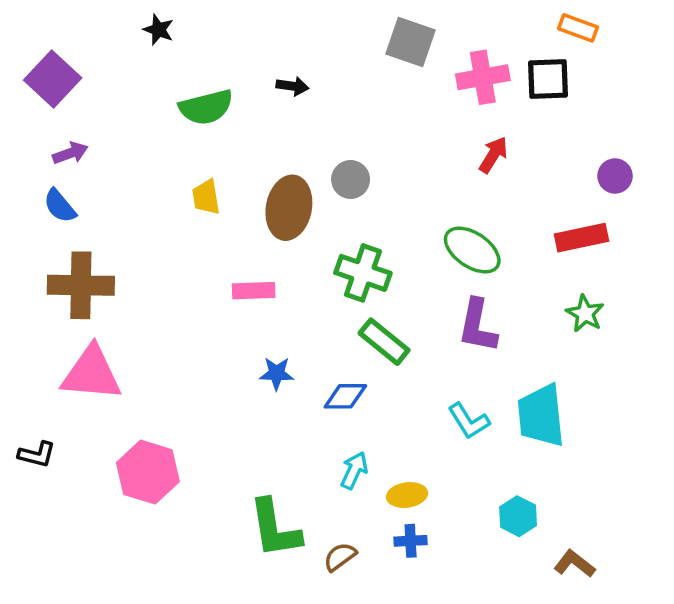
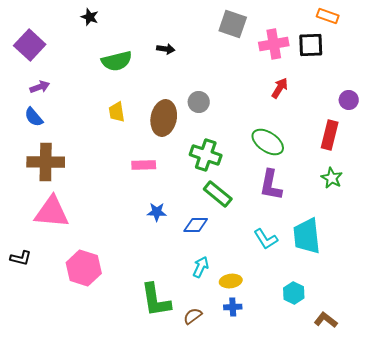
red rectangle: (582, 238) -> (330, 135), turned -64

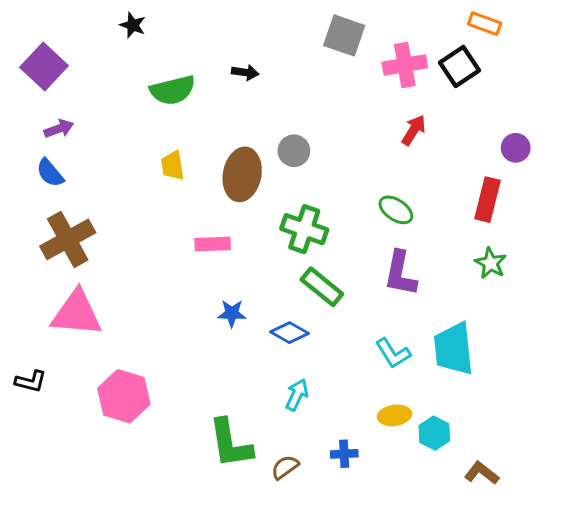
black square: (311, 45) -> (459, 66), turned -32
green ellipse: (268, 142) -> (396, 210), size x0.7
brown cross: (46, 162) -> (68, 239), turned -30
blue diamond: (196, 225) -> (289, 333), turned 30
yellow ellipse: (231, 281) -> (394, 415), moved

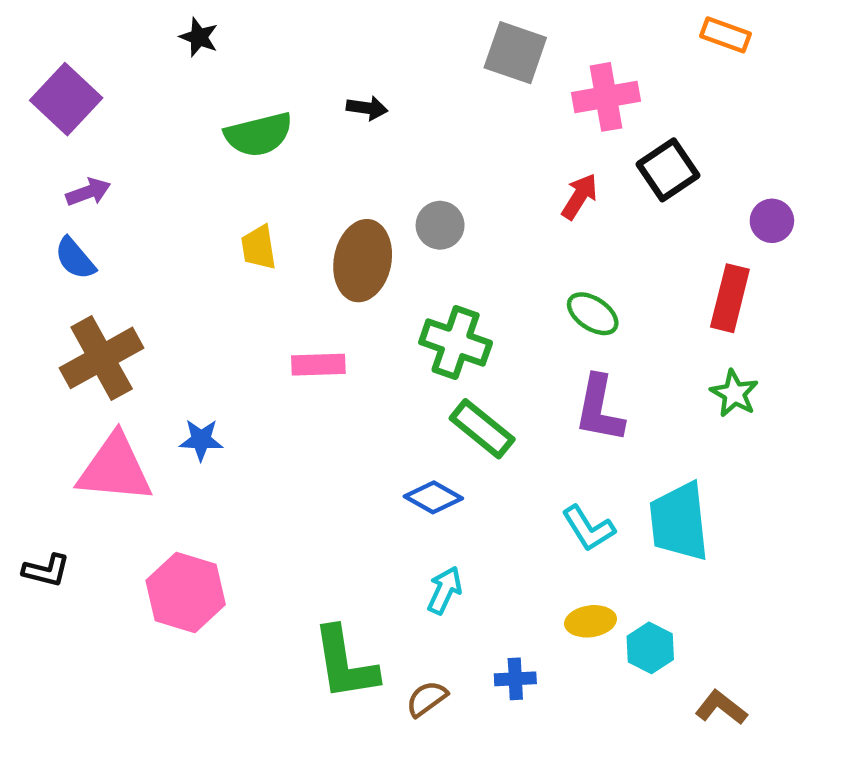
black square: (459, 66) -> (668, 170), moved
red arrow: (414, 130) -> (579, 196), moved
blue star: (232, 313) -> (201, 440), moved

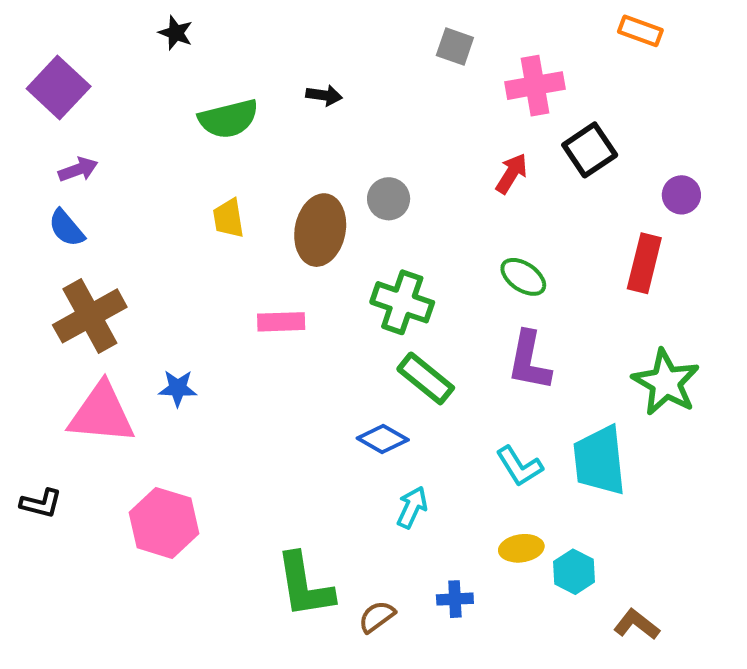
gray square: (515, 53) -> (455, 47), size x0.7
green star: (734, 393) -> (666, 382), moved, size x1.6
cyan arrow: (444, 590) -> (412, 507), moved

